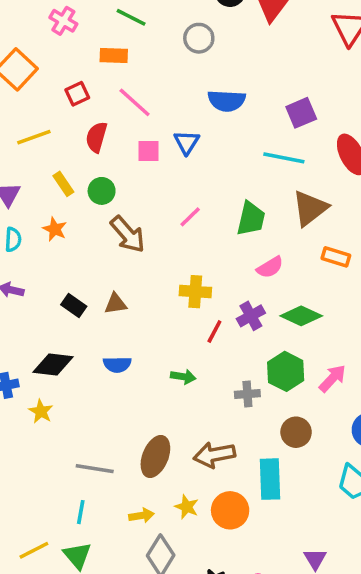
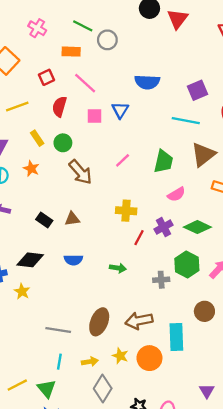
gray circle: (199, 38) -> (107, 40), moved
brown circle: (296, 432) -> (204, 311), moved
cyan line: (81, 512) -> (59, 362), moved

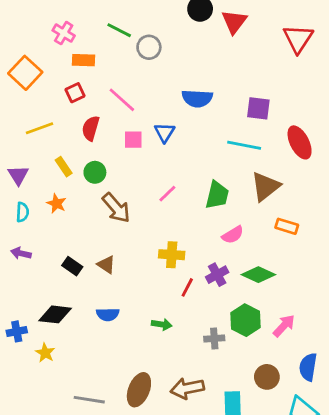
orange rectangle: (71, 52) -> (84, 60), moved
purple square: (197, 90) -> (258, 108), turned 30
brown triangle: (72, 219) -> (106, 265), turned 42

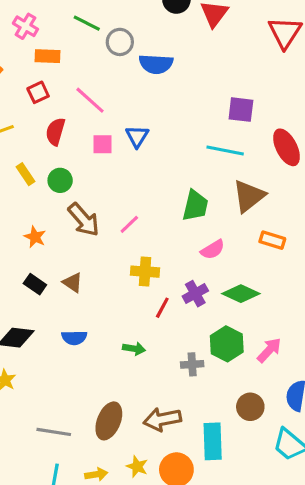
blue semicircle: (197, 98) -> (156, 64), moved
pink line: (167, 194) -> (129, 224), moved
orange star: (57, 204) -> (35, 237), moved

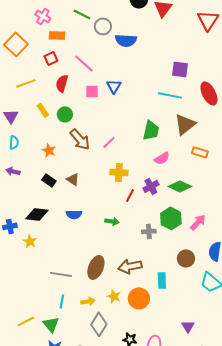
cyan rectangle: (213, 441) -> (162, 280), size x0.7

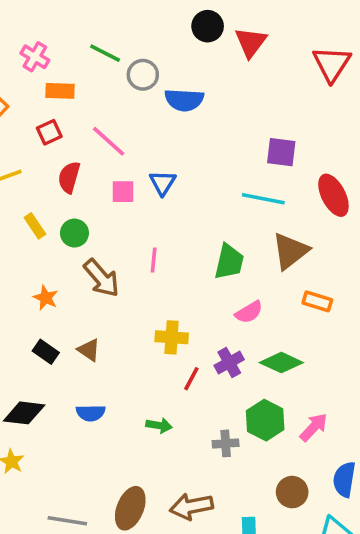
pink line: (109, 142) -> (154, 260), moved, turned -40

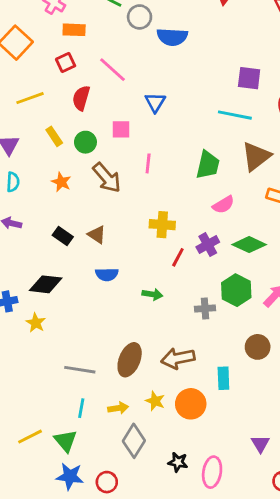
pink square: (123, 192) -> (121, 129), moved
orange star: (46, 298) -> (61, 182), moved
blue semicircle: (91, 413) -> (107, 274), moved

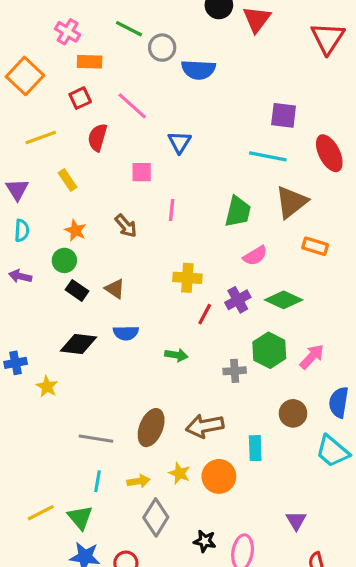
green circle: (85, 142) -> (64, 260), moved
brown arrow: (107, 178) -> (126, 226), size x0.7
black diamond: (46, 284) -> (79, 344), moved

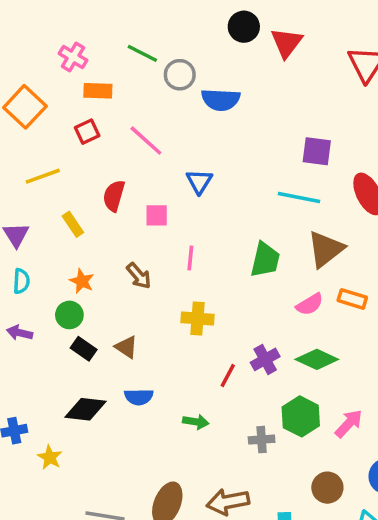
red semicircle: (97, 137) -> (114, 196), moved
pink semicircle: (255, 256) -> (310, 304), moved
yellow cross: (187, 278) -> (198, 319), moved

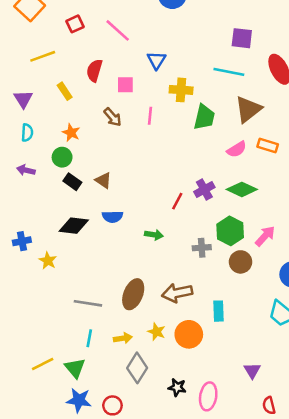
brown arrow: (139, 276) -> (112, 117), moved
yellow cross: (198, 319) -> (181, 90), moved
brown circle: (327, 488) -> (241, 262), moved

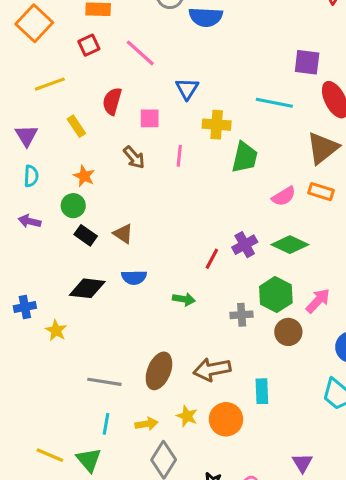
purple square: (242, 38) -> (307, 62), moved
brown triangle: (248, 109) -> (323, 148), moved
yellow line: (43, 364) -> (50, 455), turned 50

